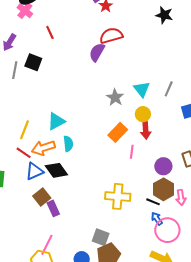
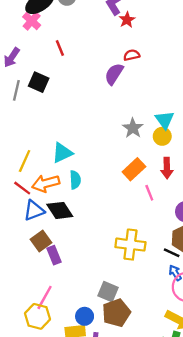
red semicircle: (111, 36) -> (132, 55), size x0.6
yellow circle: (143, 114) -> (162, 136), moved
pink line: (132, 152) -> (149, 193), turned -32

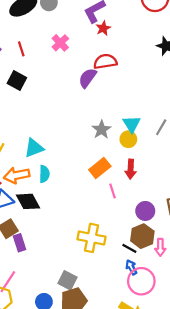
pink cross: (32, 21) -> (60, 43), moved
red line: (60, 48) -> (21, 49), moved
red semicircle: (132, 55) -> (105, 62), size x1.5

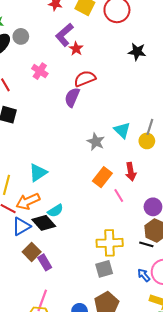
yellow circle: (128, 139) -> (147, 141), moved
cyan semicircle: (44, 174) -> (55, 211), moved, turned 70
blue arrow: (131, 267) -> (144, 275), moved
gray square: (68, 280) -> (104, 269), moved, turned -30

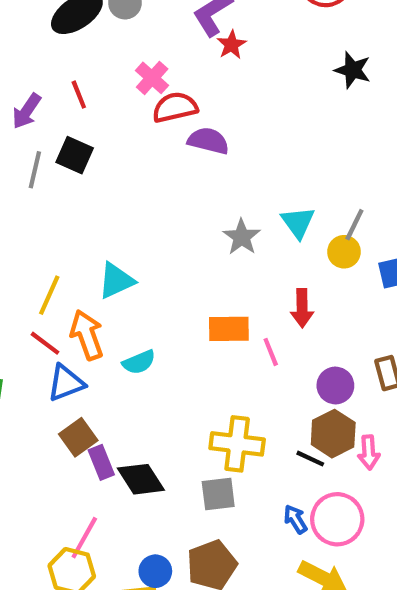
red semicircle: (85, 79) -> (175, 107), moved
purple semicircle: (72, 97) -> (208, 141), turned 72
orange rectangle: (102, 177) -> (229, 329), moved, turned 42
orange arrow: (28, 201) -> (87, 335), turned 85
black diamond: (44, 223) -> (141, 479), moved

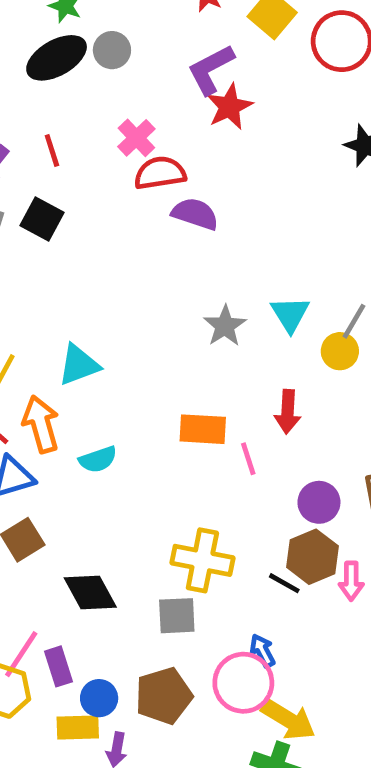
red star: (231, 45) -> (229, 107), size x1.4
purple rectangle: (101, 462) -> (58, 666), moved
pink circle: (337, 519) -> (243, 683), moved

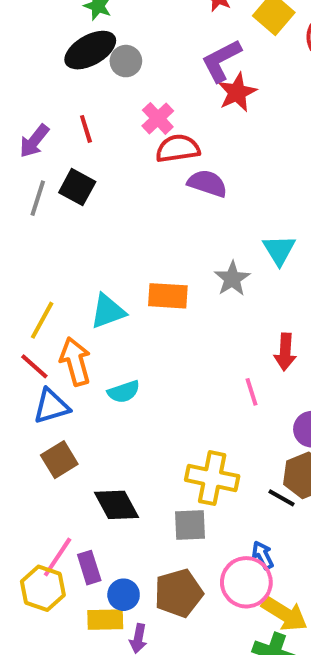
gray circle: (112, 50) -> (126, 61), moved
cyan triangle: (290, 314) -> (279, 250), moved
orange rectangle: (203, 429) -> (168, 296), moved

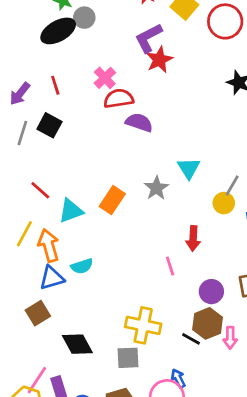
gray circle: (126, 61) -> (84, 18), moved
orange rectangle: (168, 296) -> (112, 200), turned -60
yellow line: (42, 320) -> (24, 234), moved
red line: (34, 366) -> (40, 190), moved
blue triangle: (51, 406) -> (52, 278), moved

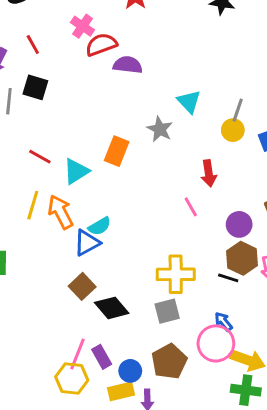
blue triangle: (52, 278) -> (87, 243), moved
brown square: (38, 313) -> (82, 286), moved

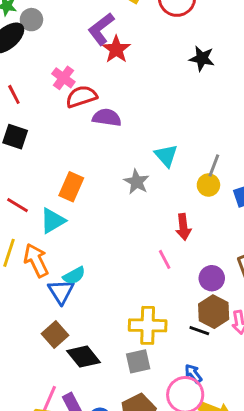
orange rectangle: (117, 151) -> (71, 187), moved
blue triangle: (87, 243) -> (61, 292), turned -36

